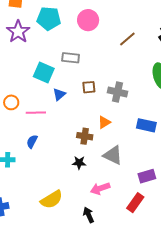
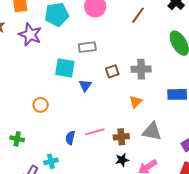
pink line: (36, 113) -> (95, 132), moved
brown cross: (85, 136) -> (121, 137), moved
black star: (79, 163) -> (122, 160), moved

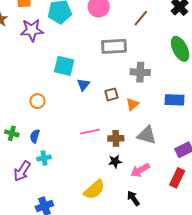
purple star: (30, 35) -> (32, 30), turned -30
gray rectangle: (87, 47) -> (114, 46), moved, size x1.4
brown square: (112, 71) -> (111, 94), moved
blue semicircle: (70, 138) -> (35, 136), moved

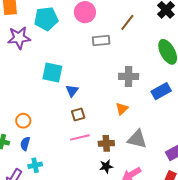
gray rectangle: (114, 46) -> (101, 41), moved, size x0.7
brown square: (111, 94) -> (78, 114), moved
blue rectangle: (174, 100) -> (161, 91), moved, turned -30
orange circle: (37, 101) -> (23, 121), moved

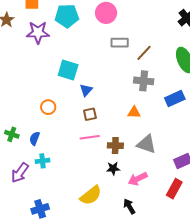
brown line: (127, 22) -> (144, 53), moved
orange triangle: (122, 109) -> (134, 112), turned 40
orange circle: (23, 121) -> (48, 107), moved

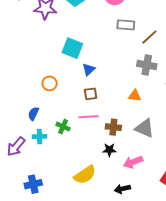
green cross: (12, 134) -> (63, 127), moved
black arrow: (129, 206) -> (122, 189), turned -77

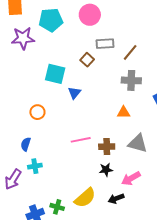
brown square: (91, 94) -> (87, 60), moved, turned -32
green cross: (63, 127) -> (57, 207), moved
black arrow: (122, 189) -> (116, 199), moved

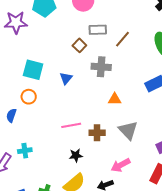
cyan square: (55, 74) -> (33, 70), moved
gray cross: (131, 80) -> (101, 67), moved
gray triangle: (138, 143) -> (128, 130), turned 30
blue semicircle: (26, 144) -> (11, 115), moved
black star: (106, 170) -> (76, 155), moved

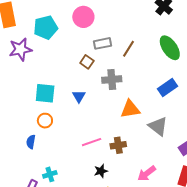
orange triangle: (115, 99) -> (130, 109), size x1.5
gray triangle: (128, 130) -> (158, 126), moved

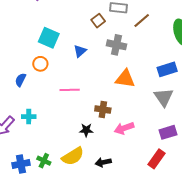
gray triangle: (158, 126) -> (164, 97), moved
pink line: (92, 142) -> (70, 90), moved
black star: (101, 171) -> (86, 130), moved
pink arrow: (147, 173) -> (124, 128), moved

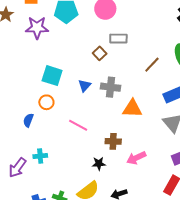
brown line: (142, 21) -> (152, 65), moved
gray cross: (116, 45) -> (111, 87), moved
pink line: (70, 90) -> (78, 125), turned 36

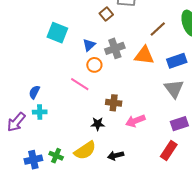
gray cross: (111, 87) -> (115, 48), turned -30
orange circle: (46, 102) -> (94, 65), moved
orange triangle: (132, 109) -> (144, 55), moved
blue semicircle: (28, 120) -> (34, 92), moved

